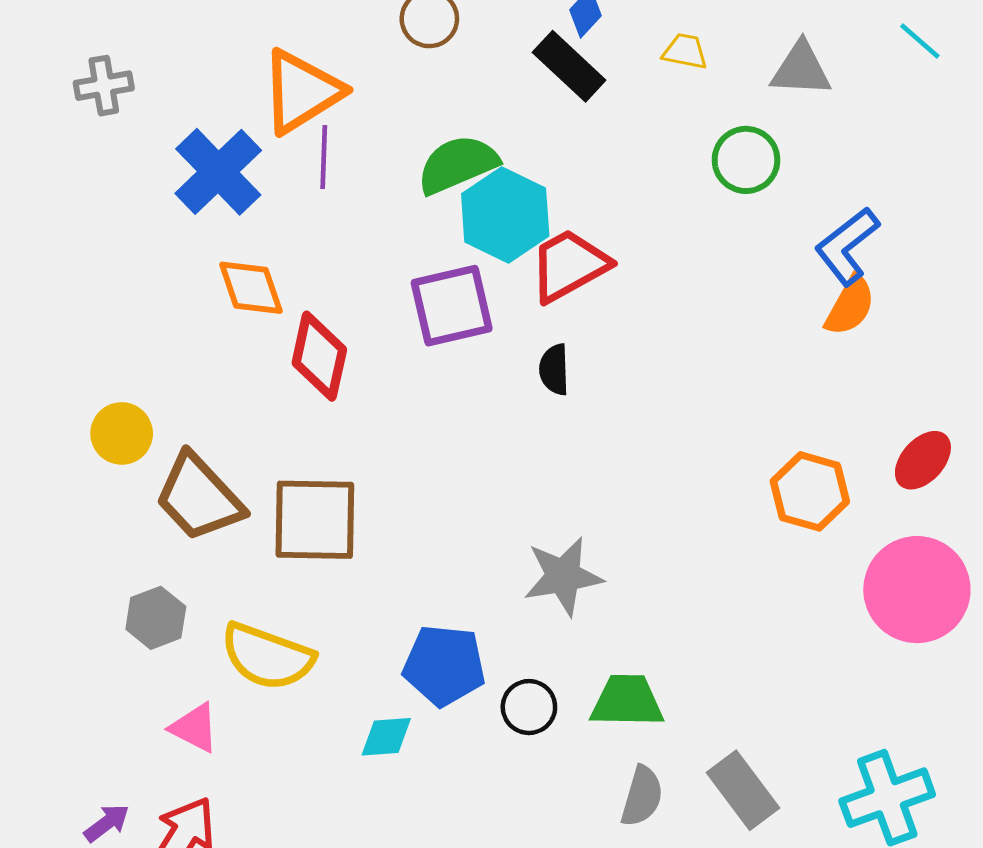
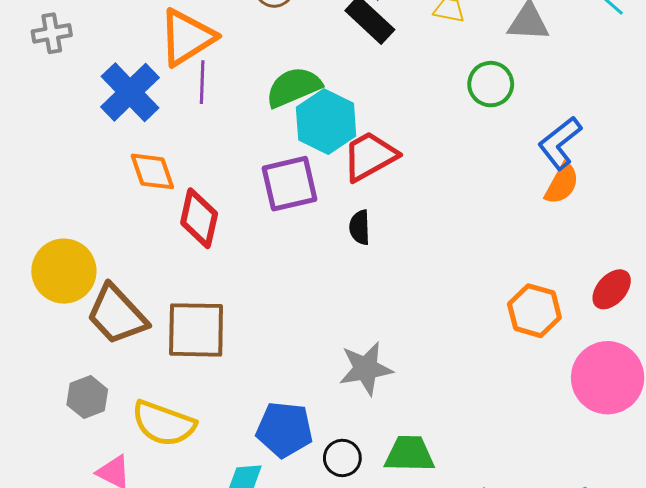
yellow circle: (122, 433) -> (64, 271), size x1.5

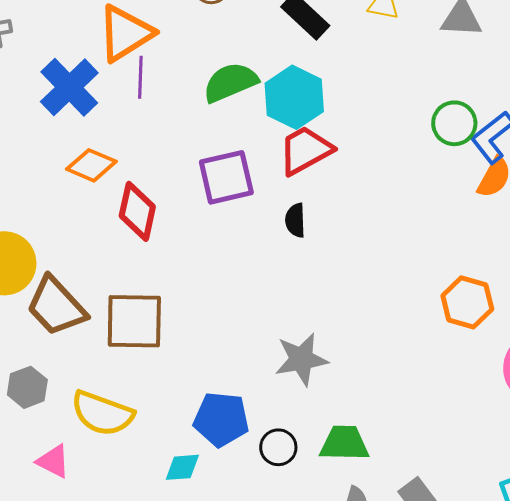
green circle: (491, 84) -> (454, 123), moved
cyan hexagon: (326, 122) -> (294, 97), moved
orange diamond: (152, 171) -> (91, 165), turned -48

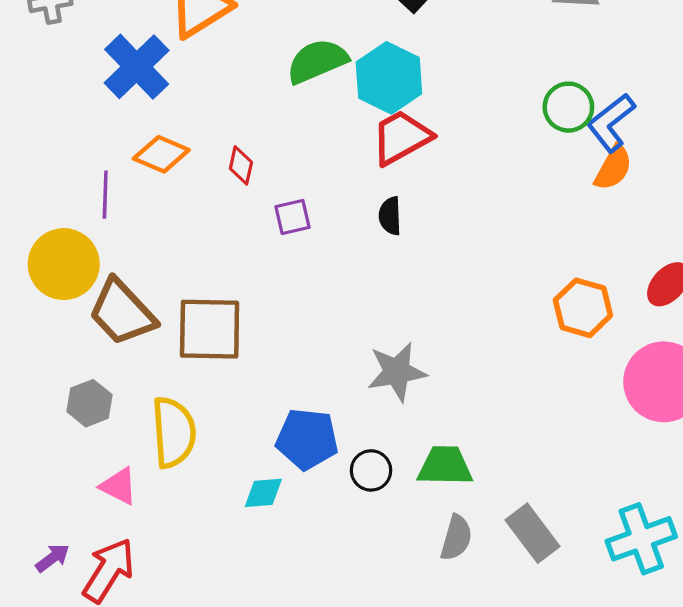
purple line: (140, 77) -> (105, 195), moved
purple square: (226, 177) -> (293, 217), moved, size x0.6
red diamond: (137, 211) -> (241, 165), moved, size x0.6
yellow semicircle: (102, 413) -> (174, 432), turned -114

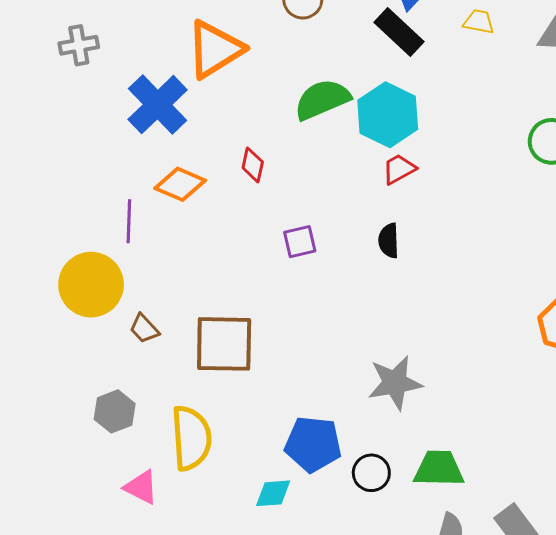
red trapezoid: (401, 137) -> (399, 169), size x0.6
red diamond: (241, 165) -> (253, 165), moved
brown trapezoid: (122, 312) -> (144, 329), size x0.5

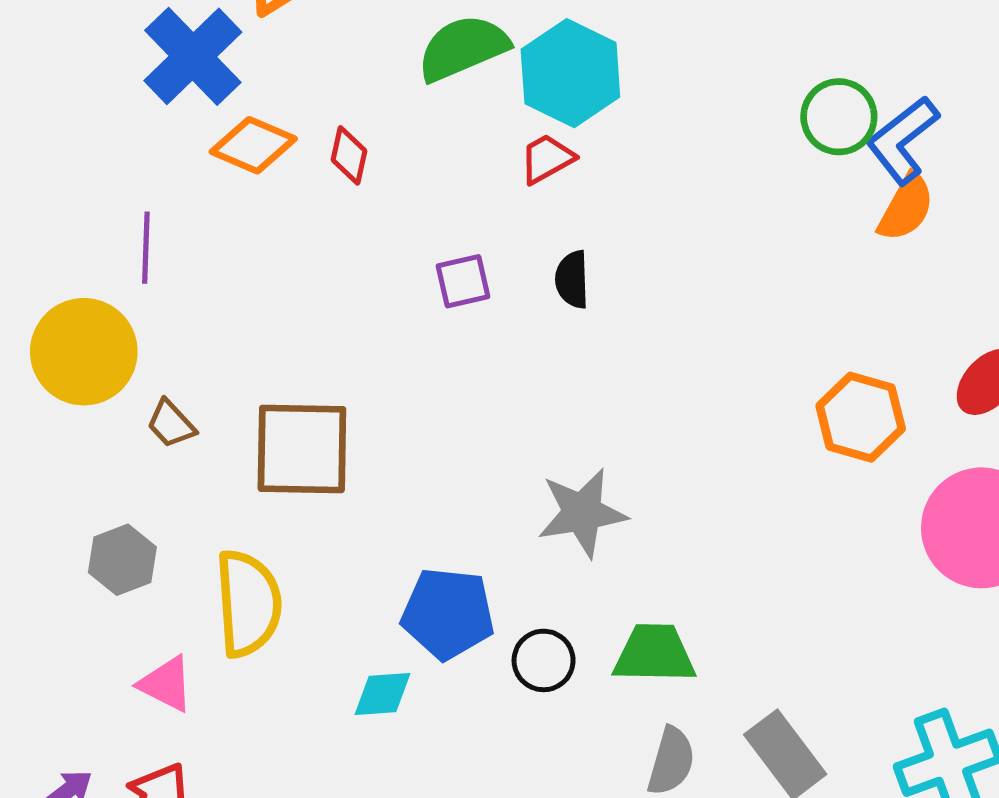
red trapezoid: (399, 169) -> (547, 159), moved
orange diamond: (180, 184) -> (253, 145), moved
purple square: (300, 242) -> (463, 281), moved

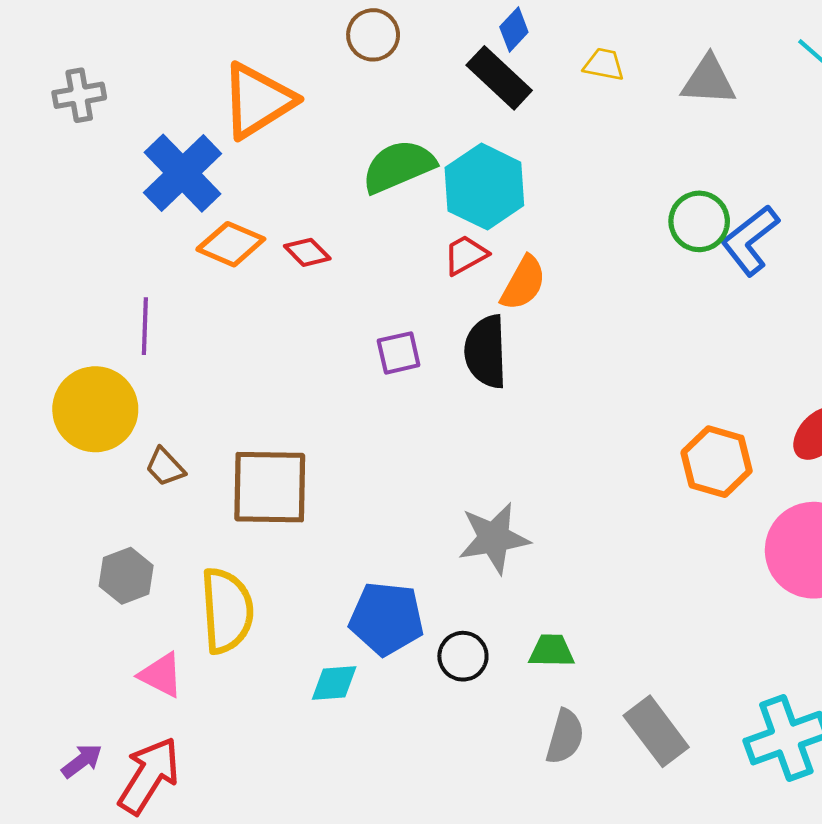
red diamond: (349, 155) -> (307, 252), turned -57
orange semicircle: (906, 207) -> (523, 283), moved
black semicircle: (572, 280) -> (486, 352), size x1.6
green trapezoid: (654, 654) -> (552, 651), size x0.7

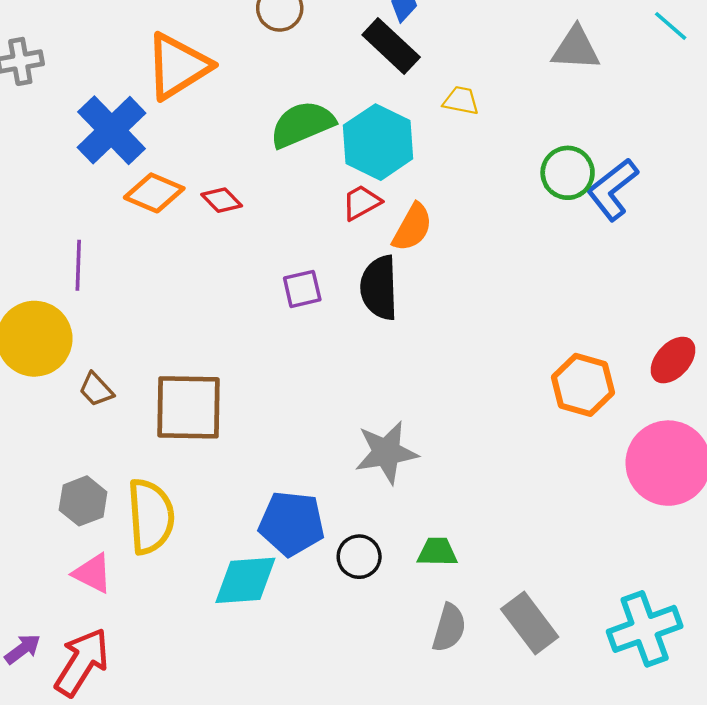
yellow trapezoid: (604, 64) -> (461, 101), moved
gray hexagon: (126, 576) -> (83, 501), moved
cyan diamond: (334, 683) -> (245, 580), size x1.5

